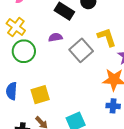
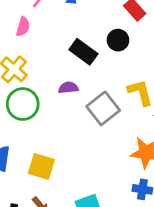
yellow square: (40, 95) -> (41, 166), turned 30

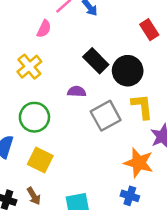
black circle: (118, 40) -> (128, 71), moved, size x1.5
green circle: (23, 104) -> (34, 117), moved

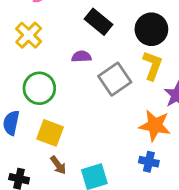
black circle: (128, 71) -> (151, 29), moved
yellow L-shape: (142, 106) -> (153, 66), turned 32
brown arrow: (34, 196) -> (58, 165), moved

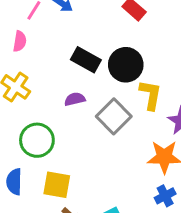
black circle: (151, 29) -> (126, 65), moved
blue cross: (149, 162) -> (165, 196), turned -30

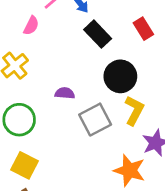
black rectangle: (86, 60) -> (98, 34), moved

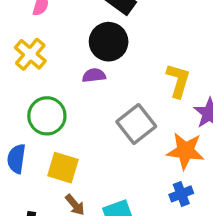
black circle: (120, 76) -> (109, 42), moved
gray square: (95, 120) -> (136, 124), moved

